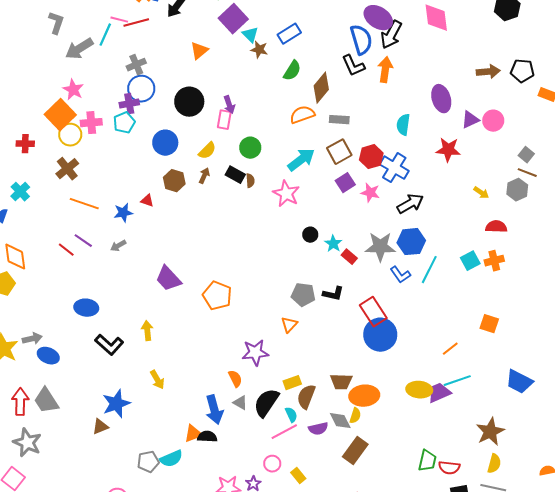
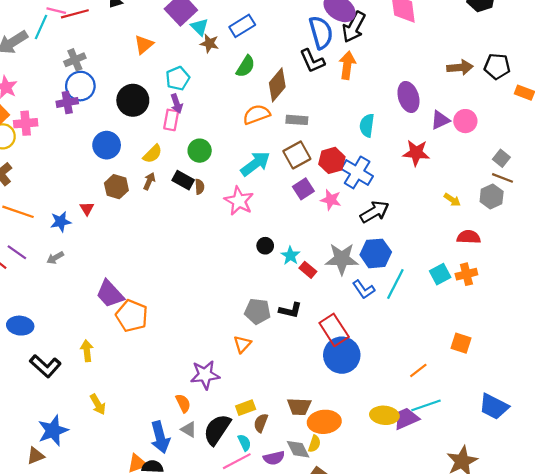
cyan pentagon: (124, 123) -> (178, 78), moved
red triangle: (147, 201) -> (87, 209), turned 40
orange pentagon: (217, 296) -> (132, 316), moved
brown semicircle: (306, 397) -> (261, 423), size x0.7

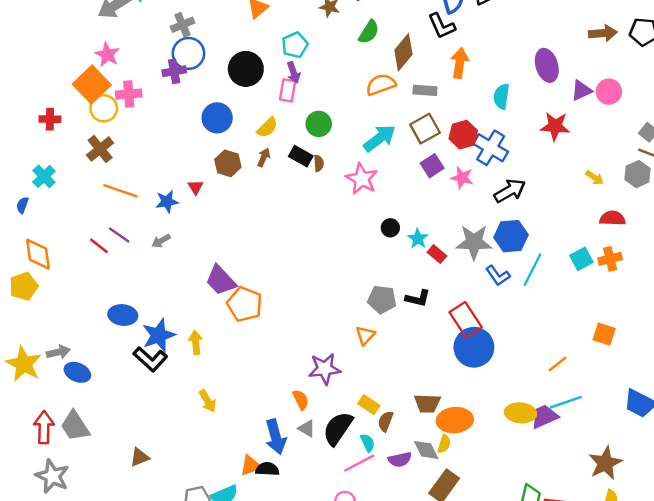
orange arrow: (347, 65) -> (460, 63), moved
yellow rectangle: (246, 408) -> (369, 405), turned 54
blue star: (53, 431) -> (159, 335), moved

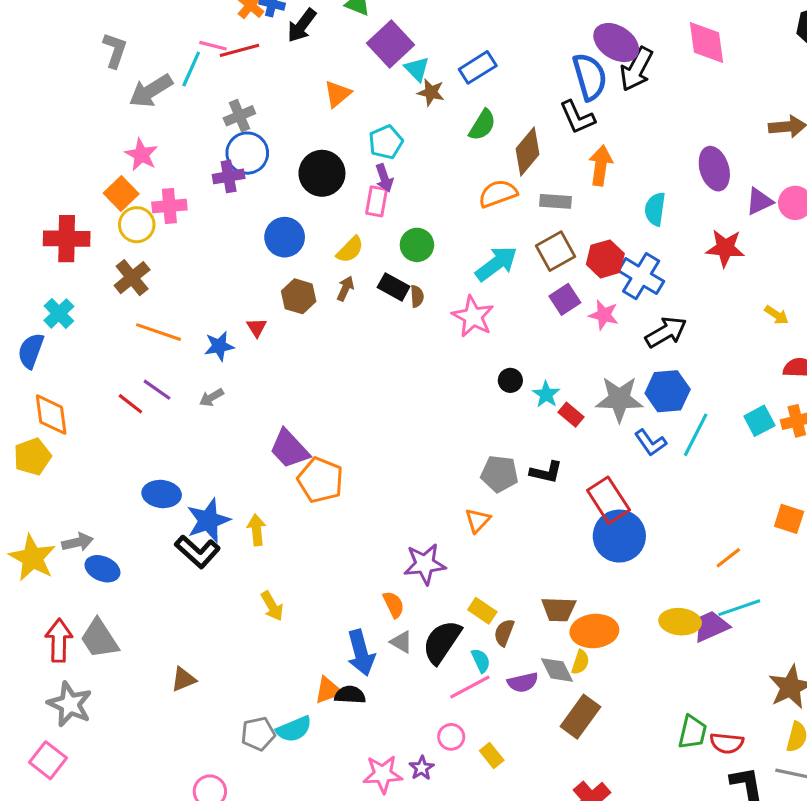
orange square: (92, 84) -> (121, 194), size x0.7
red cross: (50, 119) -> (67, 239), size x1.6
blue semicircle: (22, 205) -> (31, 351), size x1.6

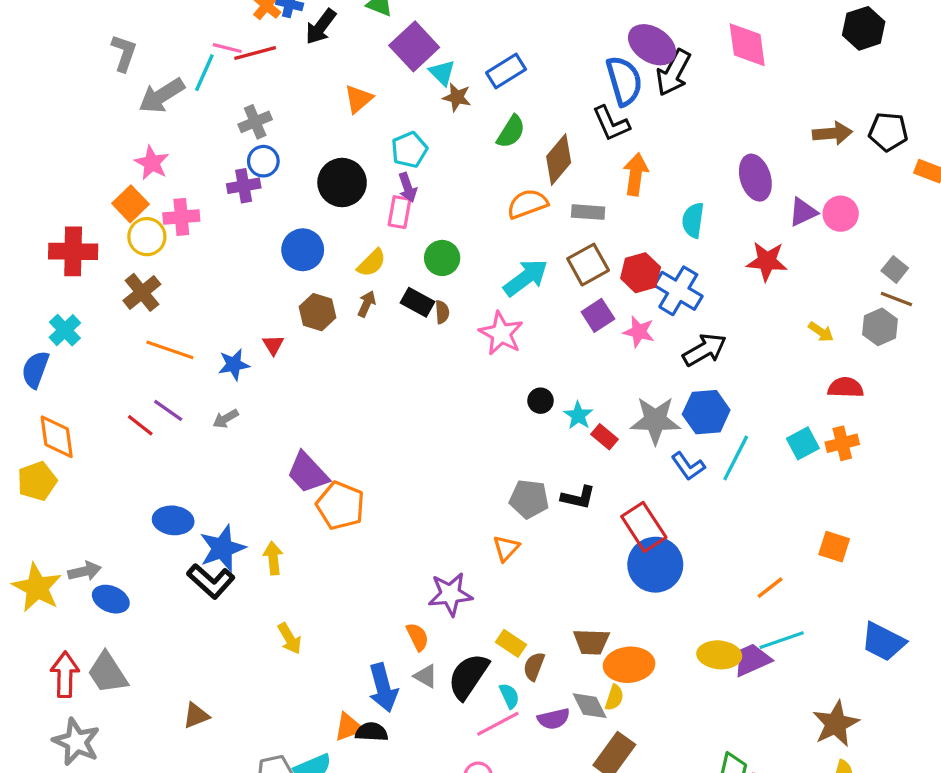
blue circle: (247, 153) -> (263, 161), size x0.7

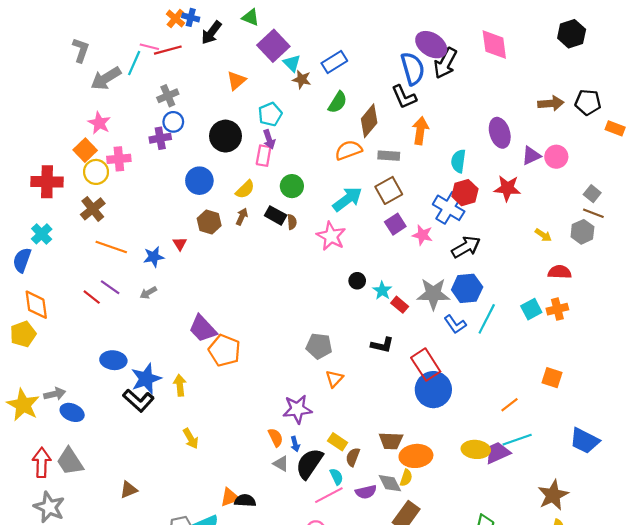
red hexagon: (641, 273) -> (465, 193), moved
gray pentagon: (529, 499) -> (319, 346), moved
blue arrow: (383, 688) -> (295, 444), moved, size x0.5

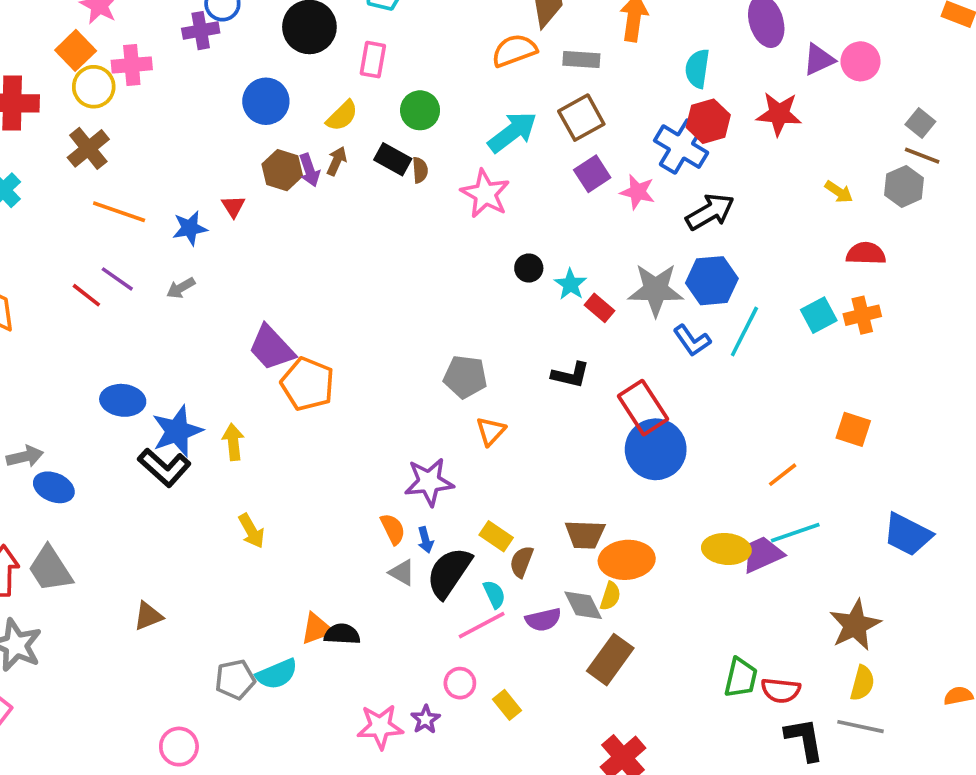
purple arrow: (269, 139) -> (309, 170), moved

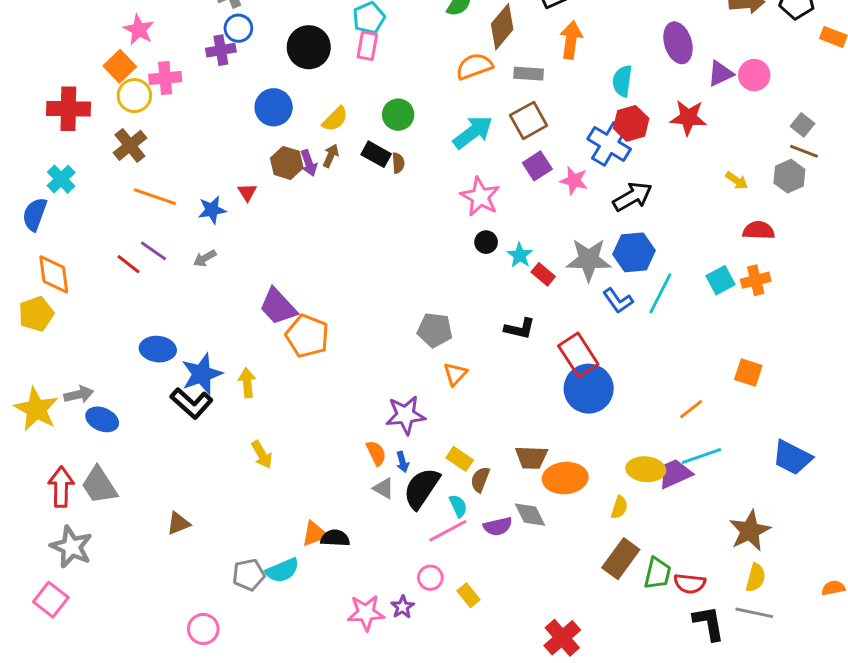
pink rectangle: (373, 60) -> (367, 46), moved
pink star: (485, 194) -> (480, 197), moved
yellow semicircle: (610, 596) -> (619, 507), moved
brown rectangle: (610, 660) -> (621, 559), moved

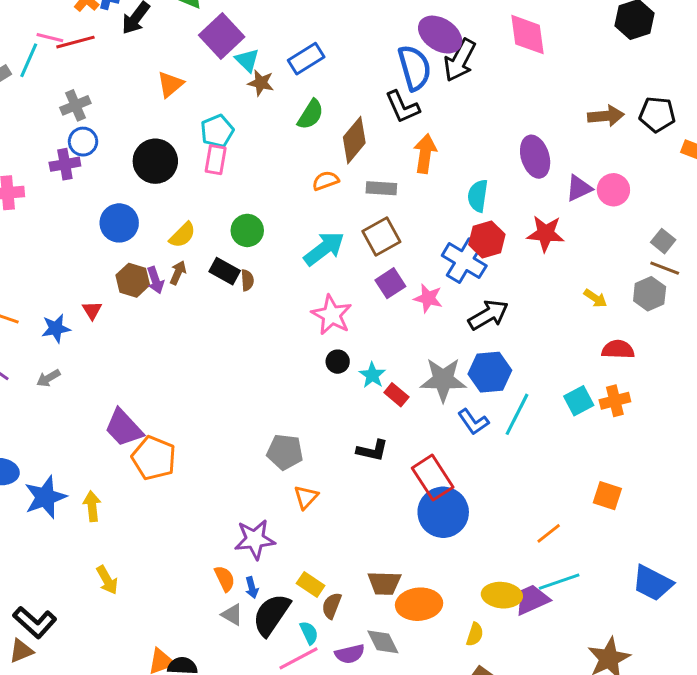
orange semicircle: (474, 66) -> (326, 181), size x0.7
black L-shape: (192, 403) -> (35, 622), moved

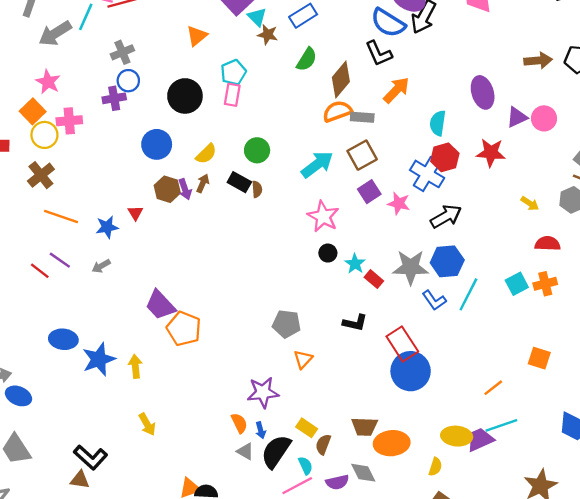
blue semicircle: (415, 68) -> (388, 23), turned 138
orange arrow: (425, 154) -> (396, 90), turned 36
orange semicircle: (326, 181) -> (337, 111), moved, size x1.4
brown triangle: (21, 651) -> (80, 480), turned 30

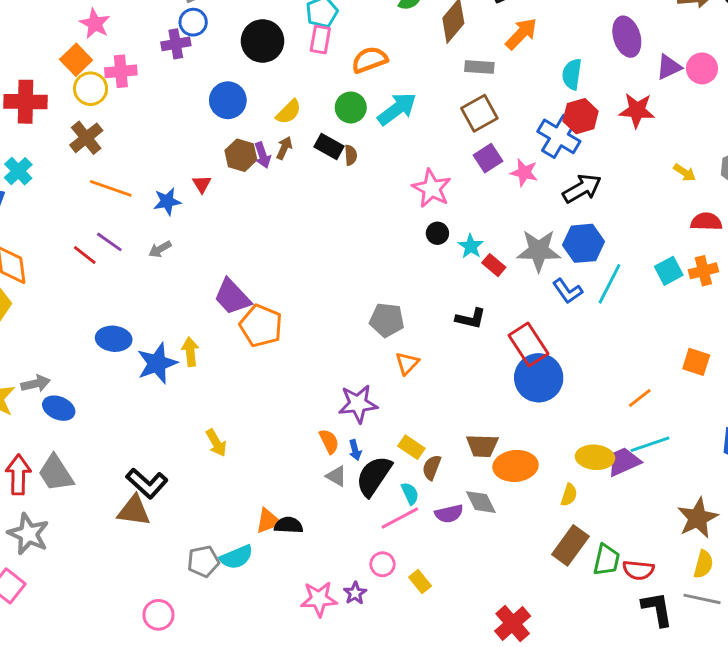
orange semicircle: (337, 111) -> (370, 60), moved
cyan arrow: (317, 164) -> (397, 109), moved
yellow arrow: (135, 366) -> (190, 352), moved
brown triangle: (80, 480) -> (134, 511), size x1.4

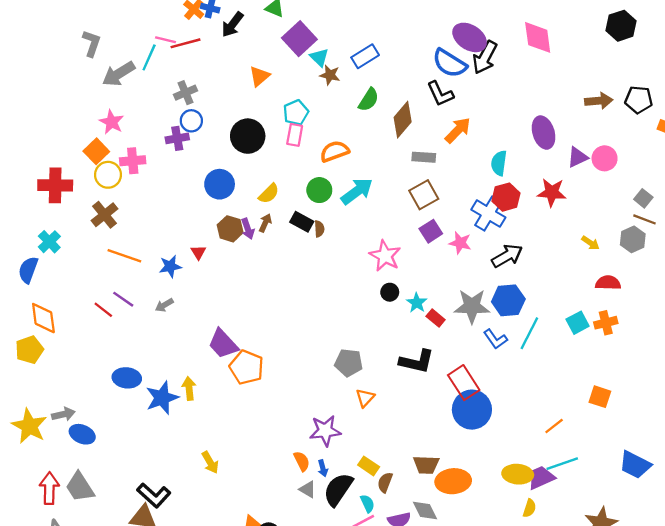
black L-shape: (471, 319) -> (417, 361), size x1.4
yellow semicircle: (569, 495) -> (529, 508), moved

